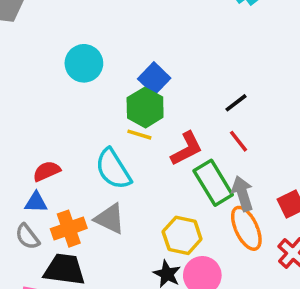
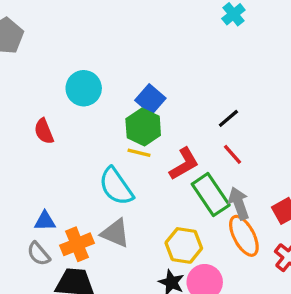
red semicircle: (47, 171) -> (44, 131), moved, turned -85

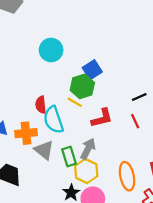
red semicircle: (44, 131) -> (41, 105), moved
green rectangle: (211, 195) -> (69, 156), moved, size x0.7
gray arrow: (239, 203) -> (88, 149), moved, turned 30
orange cross: (77, 244) -> (26, 133), moved

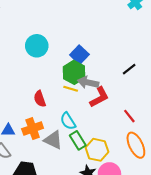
cyan semicircle: (53, 120) -> (68, 121), moved, size x0.7
red line: (135, 121) -> (129, 116), moved
gray arrow: (88, 149) -> (88, 82), moved, turned -90

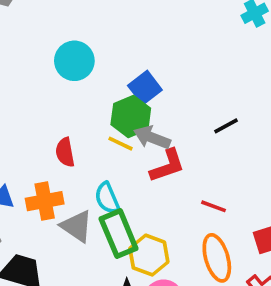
red line: (129, 116) -> (213, 206), turned -40
green rectangle: (78, 140) -> (119, 234), size x1.4

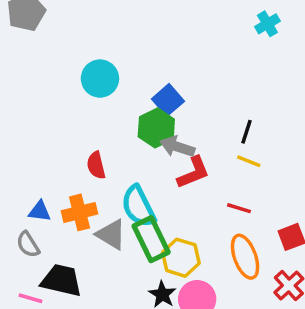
black line: (226, 126) -> (247, 132), turned -40
yellow line: (121, 144) -> (249, 161), moved
cyan semicircle: (107, 198) -> (138, 206), size x1.4

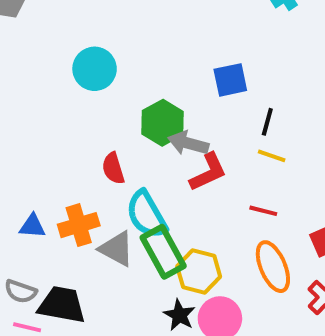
blue square: (168, 100) -> (230, 80), moved, turned 32
red semicircle: (96, 165) -> (113, 168), moved
gray semicircle: (28, 244) -> (21, 291), moved, turned -36

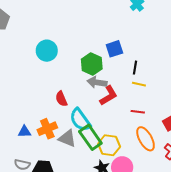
green hexagon: (163, 123) -> (92, 64), moved

